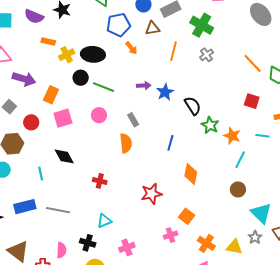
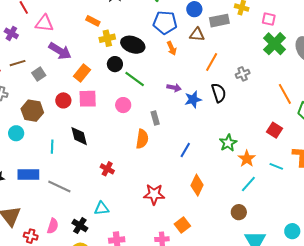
green cross: (202, 25) -> (274, 44), moved
black semicircle: (193, 106) -> (219, 93), moved
red circle: (31, 122) -> (63, 100), moved

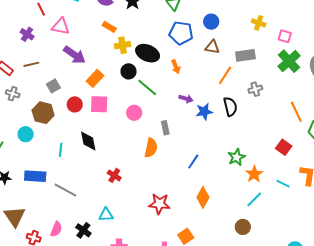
gray rectangle: (219, 21) -> (245, 55), moved
orange arrow: (172, 48) -> (176, 67), moved
gray square: (39, 74) -> (53, 86), moved

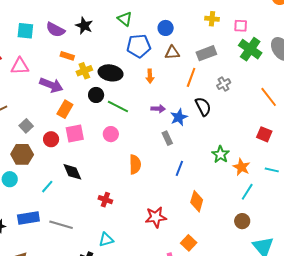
purple arrow: (74, 55) -> (51, 85), moved
orange arrow: (176, 67) -> (150, 76), moved, turned 32
gray rectangle: (165, 128) -> (167, 138), moved
cyan line: (61, 150) -> (47, 187), turned 48

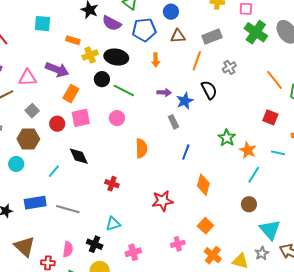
purple semicircle: (55, 30) -> (112, 23), moved
cyan square: (25, 31) -> (42, 24), moved
pink triangle: (20, 66) -> (28, 78), moved
orange square: (189, 243) -> (205, 226), moved

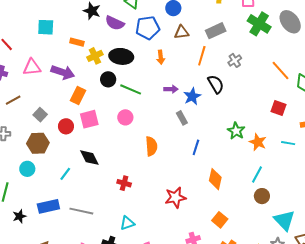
pink triangle: (28, 78) -> (32, 67), moved
cyan line: (254, 175) -> (257, 174), moved

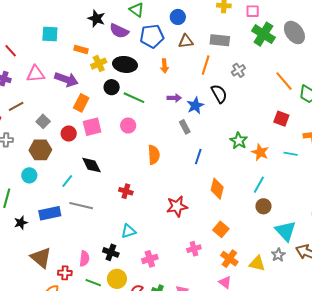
gray rectangle: (216, 31) -> (220, 40), turned 30
gray line: (81, 211) -> (81, 206), moved

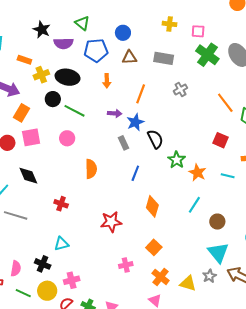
purple semicircle: (119, 31) -> (64, 43), turned -30
orange line: (206, 65) -> (141, 94), moved
black semicircle: (219, 94) -> (155, 139), moved
brown circle: (263, 206) -> (217, 222), moved
pink cross: (150, 259) -> (72, 280), moved

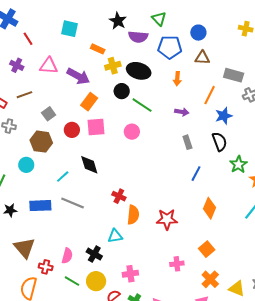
gray rectangle: (164, 58) -> (234, 75), moved
blue star: (135, 122) -> (224, 116), moved
orange semicircle: (91, 169) -> (133, 215), moved
pink cross: (72, 280) -> (130, 274), moved

